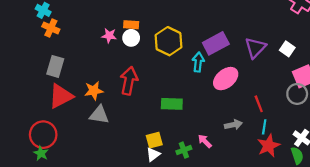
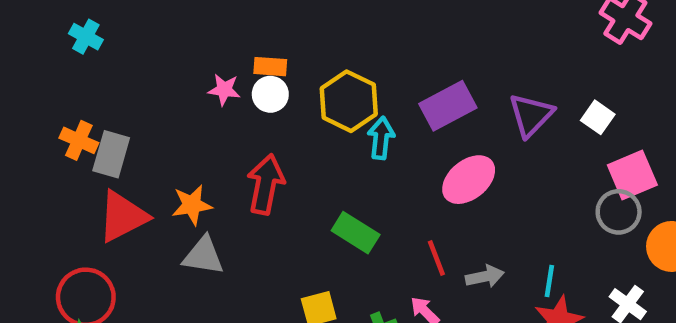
orange cross: (51, 28) -> (79, 140), moved
cyan arrow: (198, 62) -> (381, 138), moved
green rectangle: (172, 104) -> (356, 233), turned 30
red line: (259, 104) -> (436, 258), moved

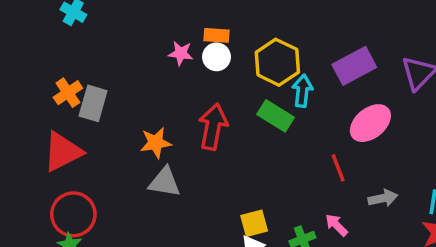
orange cross: (79, 140) -> (68, 93), turned 32
red triangle: (123, 216) -> (63, 152), moved
green rectangle: (356, 233) -> (276, 116), moved
red line: (436, 258) -> (338, 168), moved

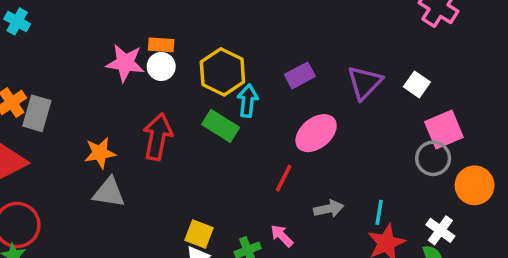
pink star: (181, 53) -> (125, 63), size x1.5
purple rectangle: (354, 66) -> (300, 75), size x0.7
red line: (338, 168) -> (284, 178), turned 48
yellow square: (254, 223) -> (199, 234), turned 36

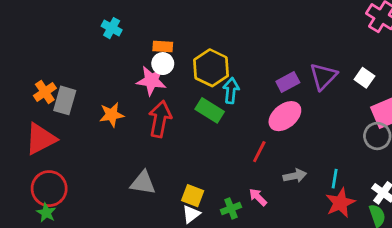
cyan cross: (17, 21) -> (112, 28), moved
pink star: (125, 63) -> (151, 81), moved
purple rectangle: (300, 75) -> (288, 82), moved
orange star: (100, 153) -> (112, 115), moved
gray triangle: (109, 193) -> (143, 183), moved

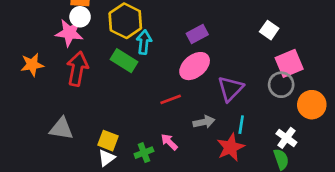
purple triangle: (323, 76) -> (231, 89), moved
red line: (259, 152) -> (171, 99), turned 42
red star: (340, 203) -> (231, 147), moved

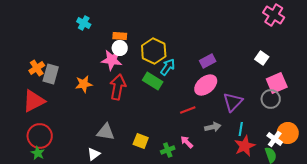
cyan arrow: (144, 42) -> (168, 67), turned 30
orange circle: (312, 105) -> (288, 133), moved
red star: (231, 147) -> (245, 146), moved
white triangle: (107, 158) -> (94, 154), moved

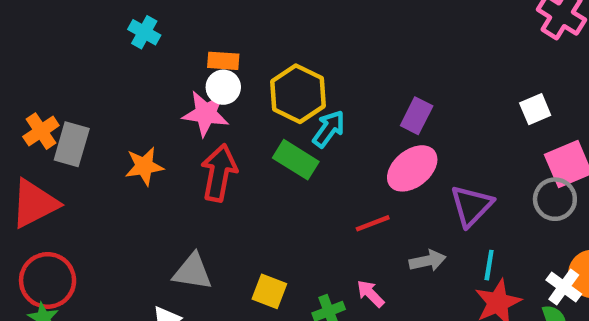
white square: (262, 58) -> (535, 109), turned 32
purple rectangle: (208, 61) -> (417, 116), turned -35

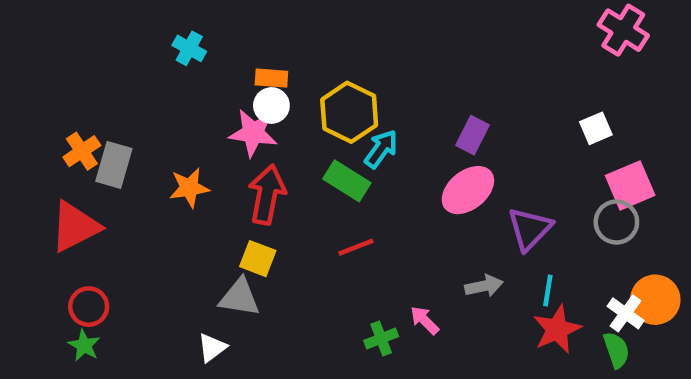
red line: (373, 223) -> (356, 247), moved
red circle: (48, 280) -> (89, 307), size x0.7
yellow square: (269, 291) -> (258, 259), moved

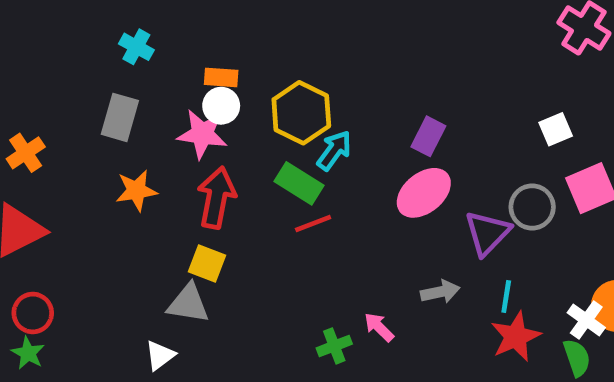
gray rectangle: (114, 165) -> (120, 117), moved
gray circle: (616, 222) -> (532, 207), moved
red line: (356, 247) -> (313, 223), moved

